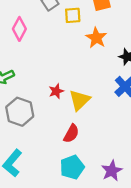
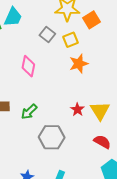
orange star: (96, 38) -> (79, 64), moved, turned -30
red semicircle: (71, 134) -> (102, 142), turned -72

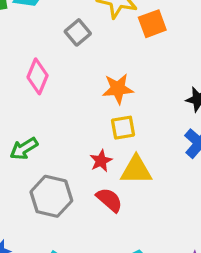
yellow square: (71, 40) -> (123, 128), moved
yellow triangle: (100, 111) -> (136, 170), turned 50
red semicircle: (102, 142) -> (109, 200), moved

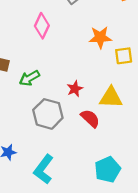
yellow square: (123, 128) -> (124, 56), moved
red star: (101, 161) -> (75, 89), moved

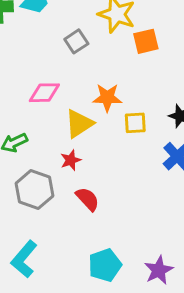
pink diamond: (42, 26) -> (44, 93), moved, turned 60
yellow triangle: (111, 98) -> (79, 124), moved, turned -40

